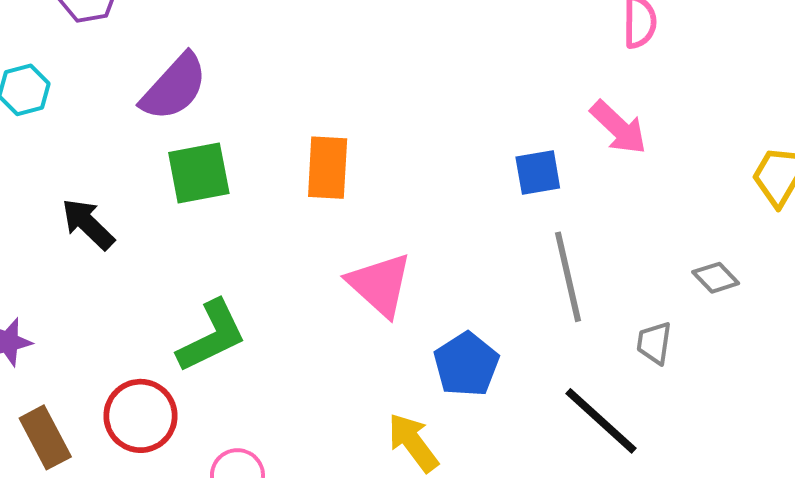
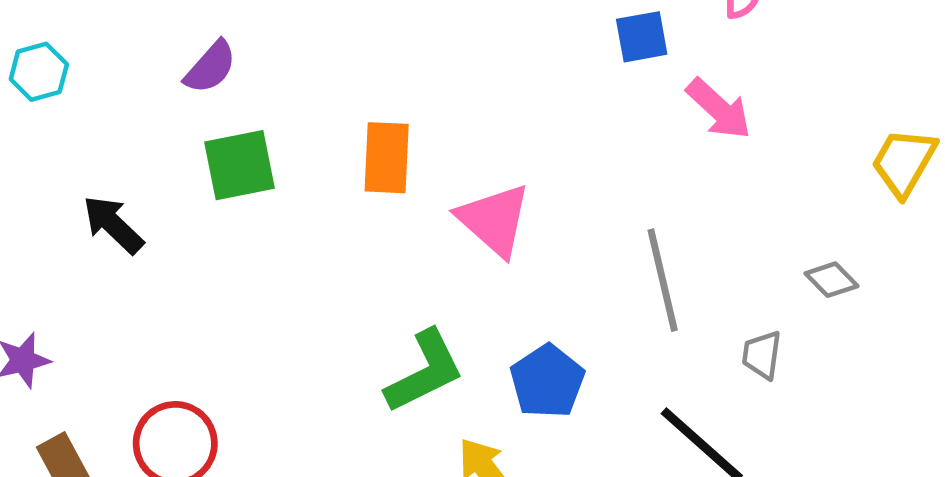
purple semicircle: (174, 87) -> (210, 67), size x0.7
blue square: (538, 172) -> (642, 37), moved
pink triangle: (380, 285) -> (494, 220), moved
green L-shape: (212, 336) -> (425, 371), moved

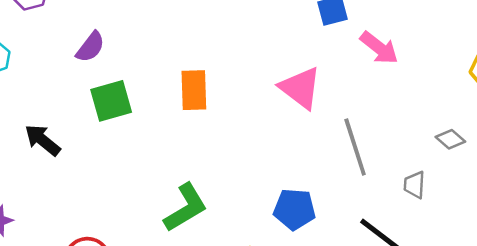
pink triangle: (494, 220) -> (300, 88), moved
green L-shape: (425, 371) -> (186, 208), moved
blue pentagon: (547, 381) -> (294, 209), turned -30

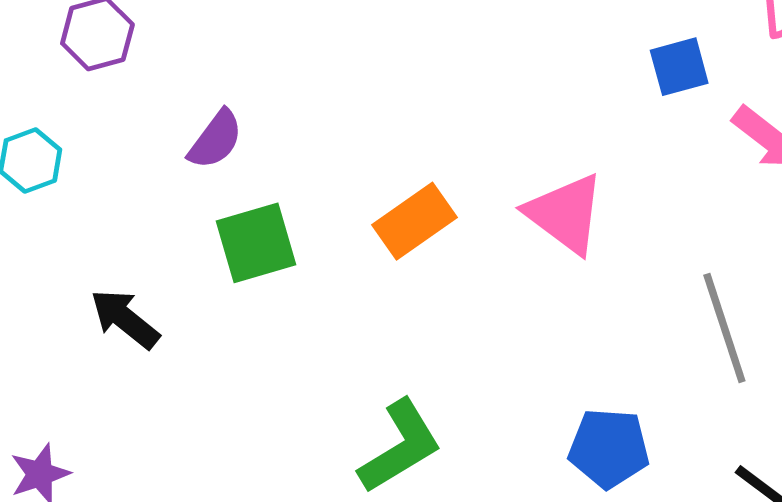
pink triangle: (300, 88) -> (565, 214), moved
orange rectangle: (194, 90) -> (414, 221), turned 57

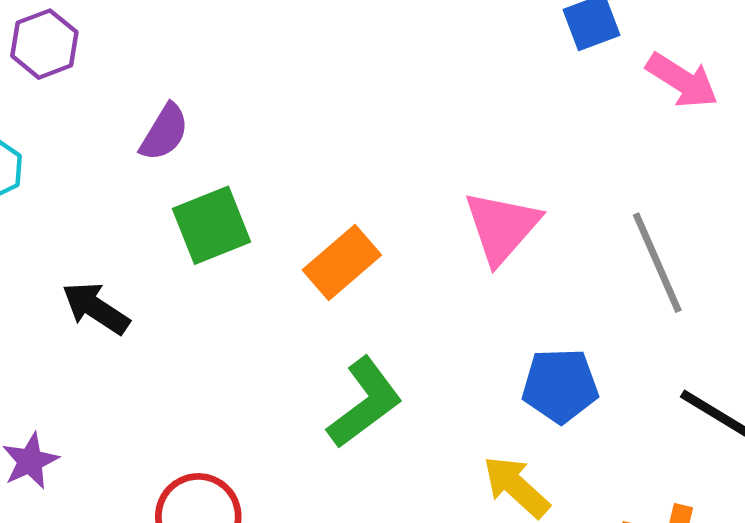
pink triangle: (565, 214) -> (502, 227), moved, turned 40
orange rectangle: (414, 221) -> (342, 263), moved

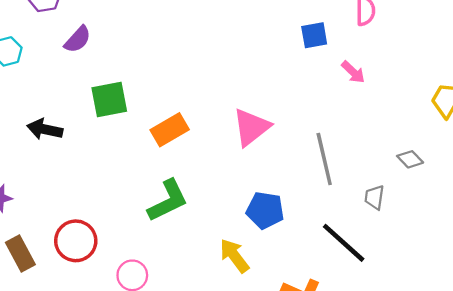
pink arrow: (682, 81) -> (353, 72), size x0.7
purple semicircle: (164, 132) -> (78, 39), moved
black arrow: (96, 308) -> (45, 129), turned -32

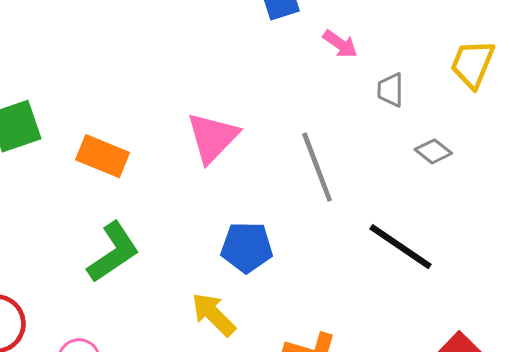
orange rectangle: (170, 130) -> (103, 156), turned 60
gray trapezoid: (374, 197) -> (391, 90), moved
black line: (344, 243) -> (400, 247), moved

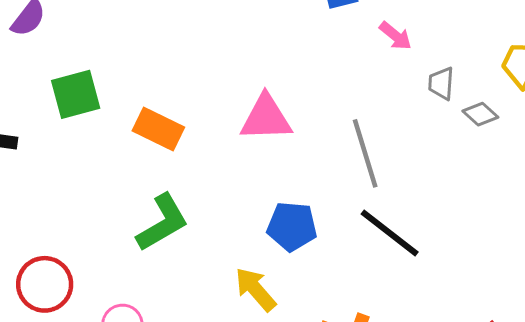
pink triangle: (213, 137) -> (266, 118), turned 40
gray diamond: (433, 151) -> (480, 114), moved
black line: (400, 247) -> (390, 233), moved

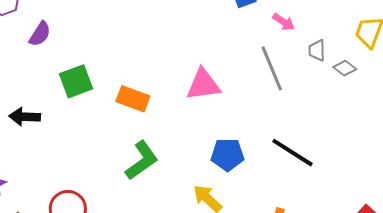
gray line: (365, 153) -> (272, 68), moved

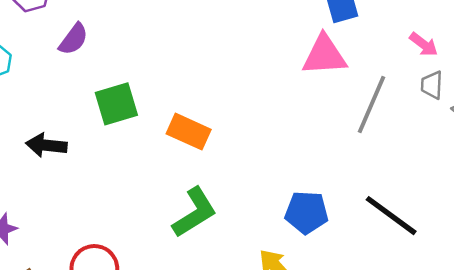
pink arrow: (284, 22) -> (424, 44), moved
gray line: (272, 68) -> (372, 104), turned 42
pink triangle: (203, 85) -> (324, 55), moved

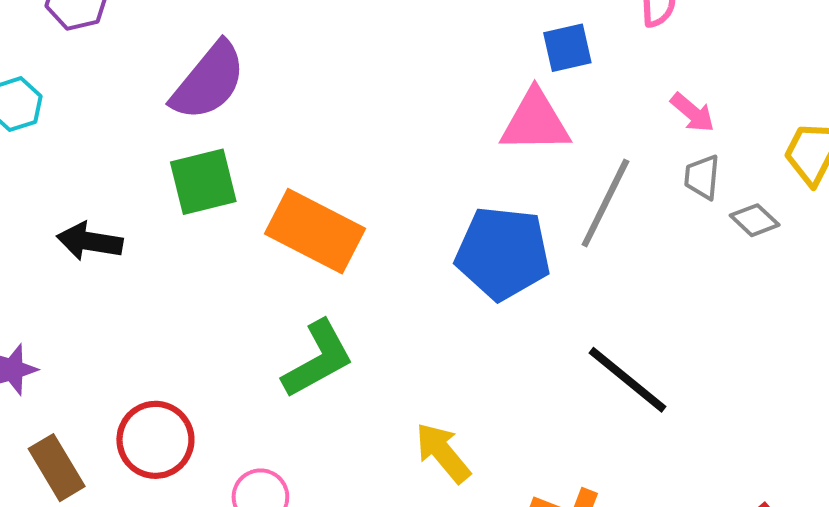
purple semicircle: (74, 39) -> (209, 81), moved, size x1.6
orange rectangle: (189, 132) -> (315, 231), size x1.4
blue pentagon: (307, 212) -> (503, 253), moved, size x1.4

